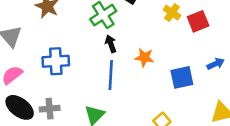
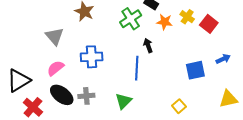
red square: (198, 21) -> (209, 24), turned -30
black arrow: (111, 44) -> (148, 46), moved
orange star: (144, 58) -> (165, 22), moved

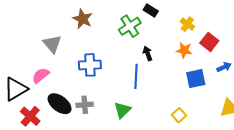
orange star: (165, 22) -> (184, 50), moved
red square: (209, 24) -> (209, 42), moved
pink semicircle: (56, 68) -> (41, 75), moved

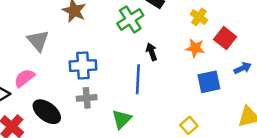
gray cross: (85, 105) -> (87, 98), moved

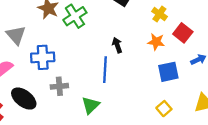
green cross: (130, 19) -> (75, 16), moved
blue cross: (83, 66) -> (43, 57), moved
yellow square: (189, 125) -> (164, 109), moved

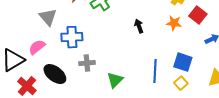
blue line: (105, 70) -> (155, 71), moved
blue square: (168, 72) -> (183, 62), moved, turned 30

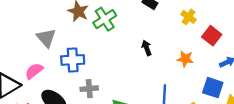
orange star: (174, 23) -> (185, 59), moved
blue square: (183, 62) -> (213, 88), moved

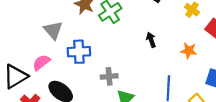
gray cross: (89, 89) -> (109, 76), moved

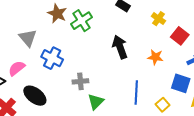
black arrow: (151, 40) -> (120, 47), size x1.6
blue cross: (79, 52) -> (52, 58), turned 30

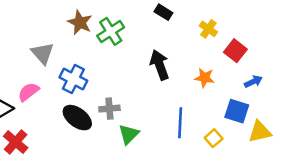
black ellipse: (35, 96) -> (77, 118), moved

